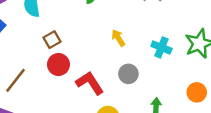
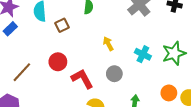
brown square: (52, 40) -> (62, 25), moved

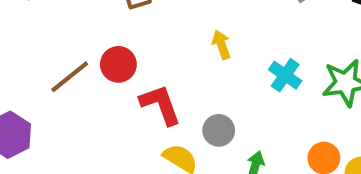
brown line: (22, 72) -> (70, 77), moved
gray circle: (114, 74) -> (219, 130), moved

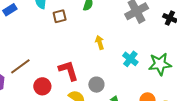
red circle: (118, 64) -> (42, 86), moved
brown line: (70, 77) -> (20, 66), moved

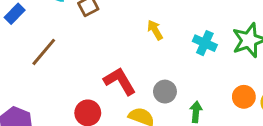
brown line: (20, 66) -> (44, 52), moved

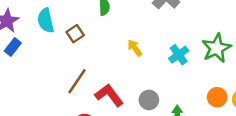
cyan cross: (205, 43) -> (179, 55), turned 36
brown line: (44, 52) -> (77, 81), moved

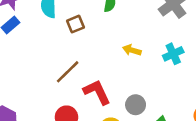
yellow arrow: (135, 48) -> (132, 50), turned -48
cyan cross: (179, 55) -> (173, 54), moved

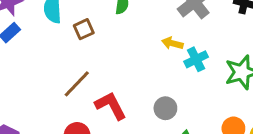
yellow arrow: (132, 50) -> (172, 43), moved
gray circle: (136, 105) -> (165, 108), moved

